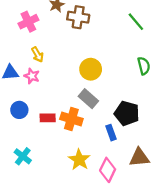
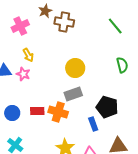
gray rectangle: (88, 99) -> (73, 94), turned -60
blue circle: (19, 110) -> (12, 113), moved

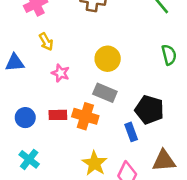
pink star: (23, 74) -> (61, 73), moved
gray rectangle: (73, 94) -> (105, 93), turned 42

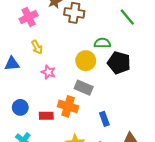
green semicircle: (169, 55) -> (102, 43), moved, turned -77
black pentagon: (149, 110) -> (119, 63), moved
red rectangle: (58, 115) -> (46, 116), moved

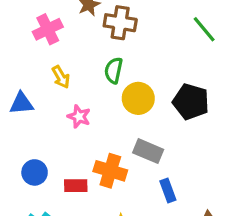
green semicircle: (102, 43) -> (114, 70), moved, turned -77
gray rectangle: (84, 88) -> (148, 151), moved

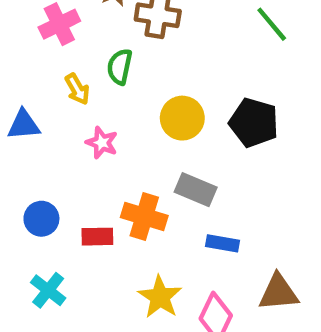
green semicircle: (114, 70) -> (120, 67), moved
blue rectangle: (168, 191) -> (223, 243), turned -60

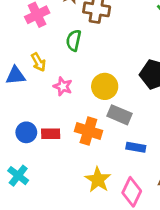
yellow arrow: (77, 89) -> (38, 62), moved
yellow circle: (182, 118) -> (105, 86), moved
red rectangle: (97, 237) -> (51, 134), moved
cyan cross: (48, 290) -> (18, 176), moved

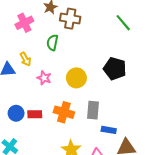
gray rectangle: (120, 115) -> (93, 110), moved, turned 72
blue rectangle: (136, 147) -> (109, 130), moved

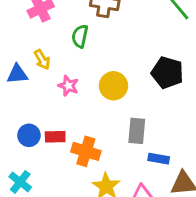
orange cross: (64, 112) -> (86, 151), moved

